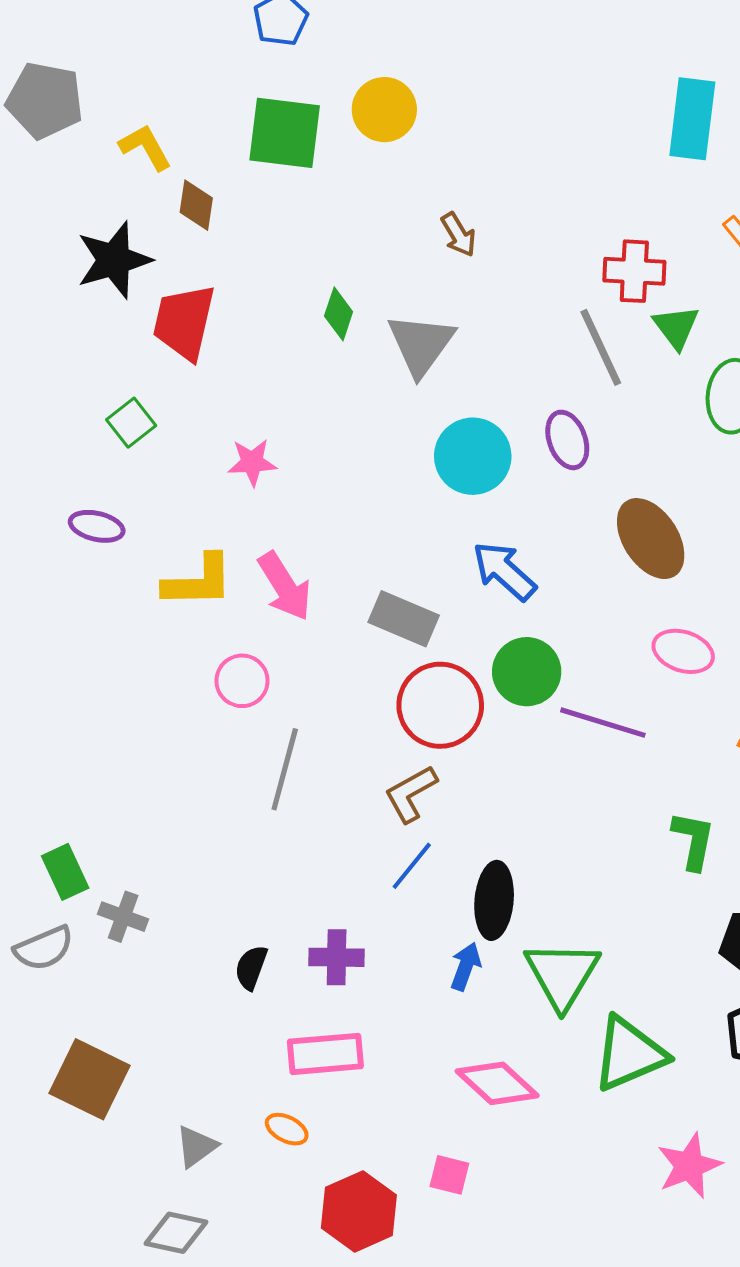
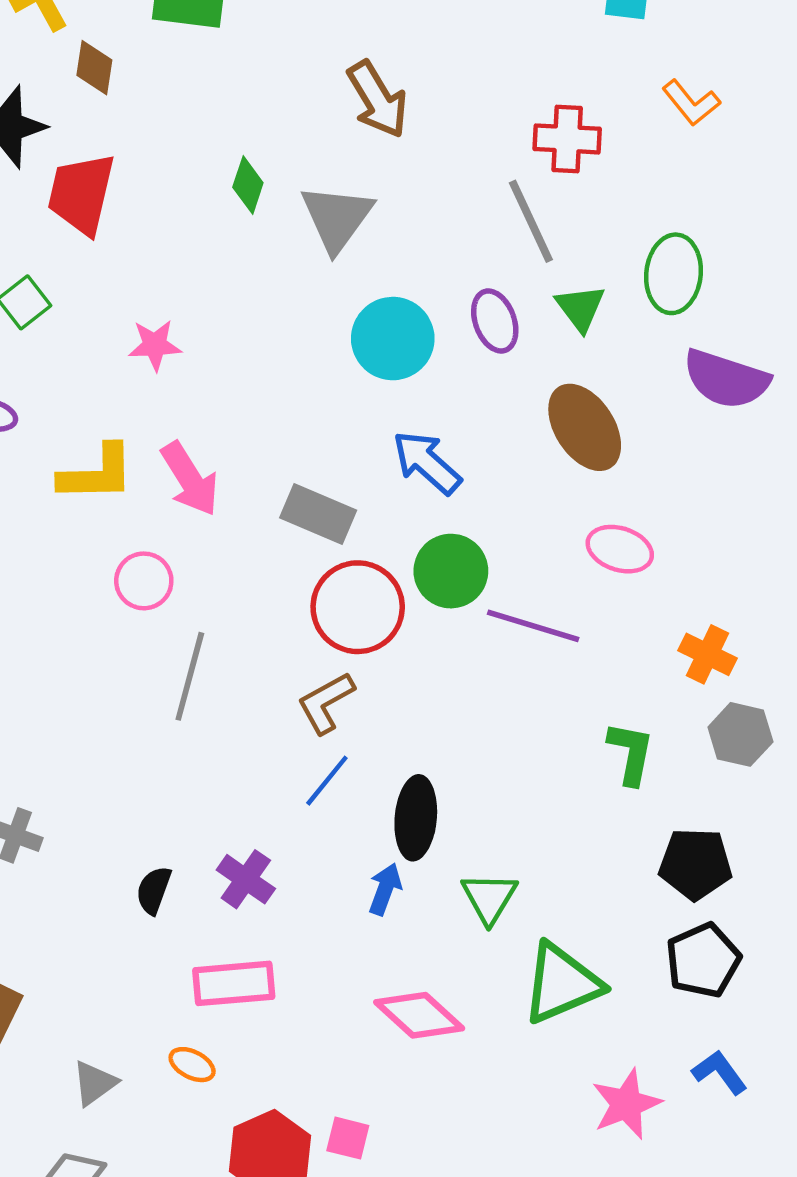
brown arrow: (459, 235) -> (377, 99), size x1.6
green triangle: (676, 327) -> (580, 308), moved
purple cross: (337, 957) -> (246, 879), turned 34
green triangle: (562, 975) -> (489, 898), size x0.7
pink square: (449, 1175) -> (348, 1138), moved

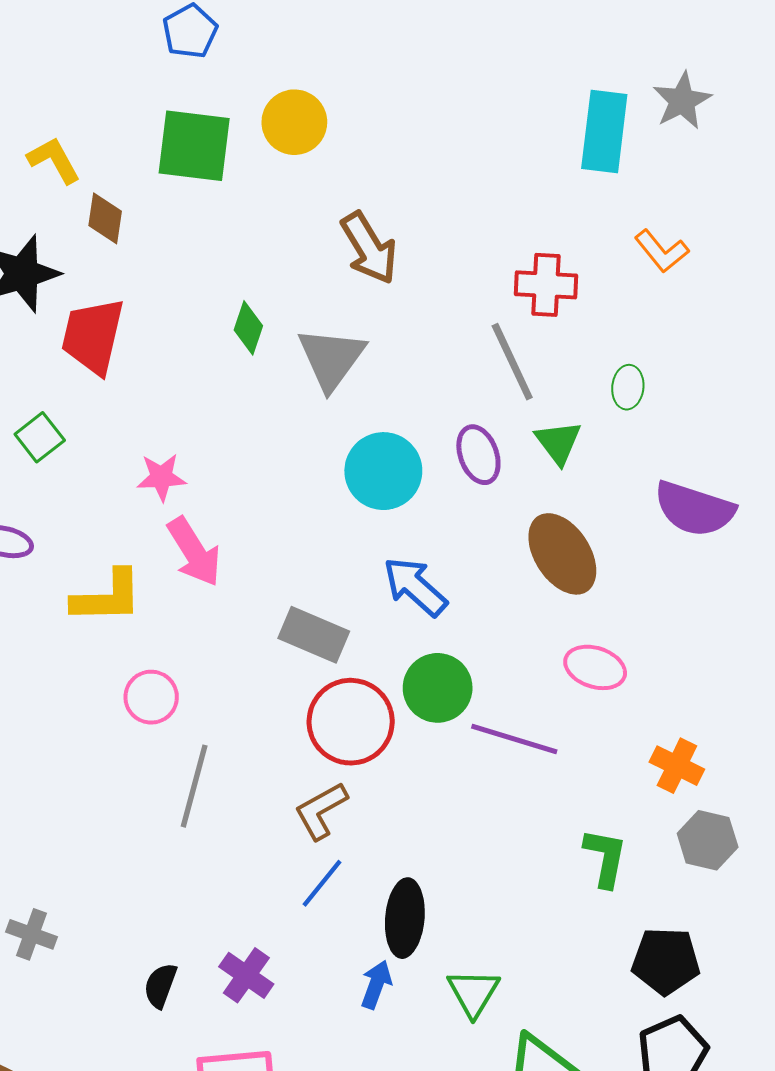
green ellipse: (674, 274) -> (628, 387), moved, size x0.6
pink arrow: (190, 479) -> (194, 552), moved

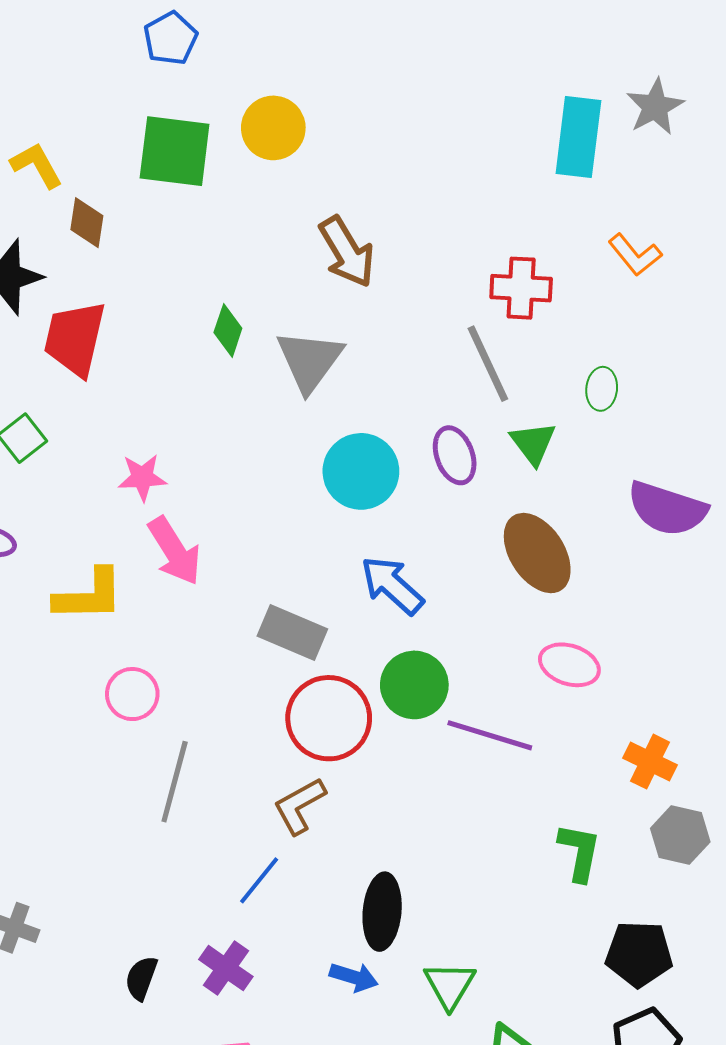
blue line: (322, 883) -> (259, 880), moved
blue arrow: (376, 985) -> (354, 977), turned 87

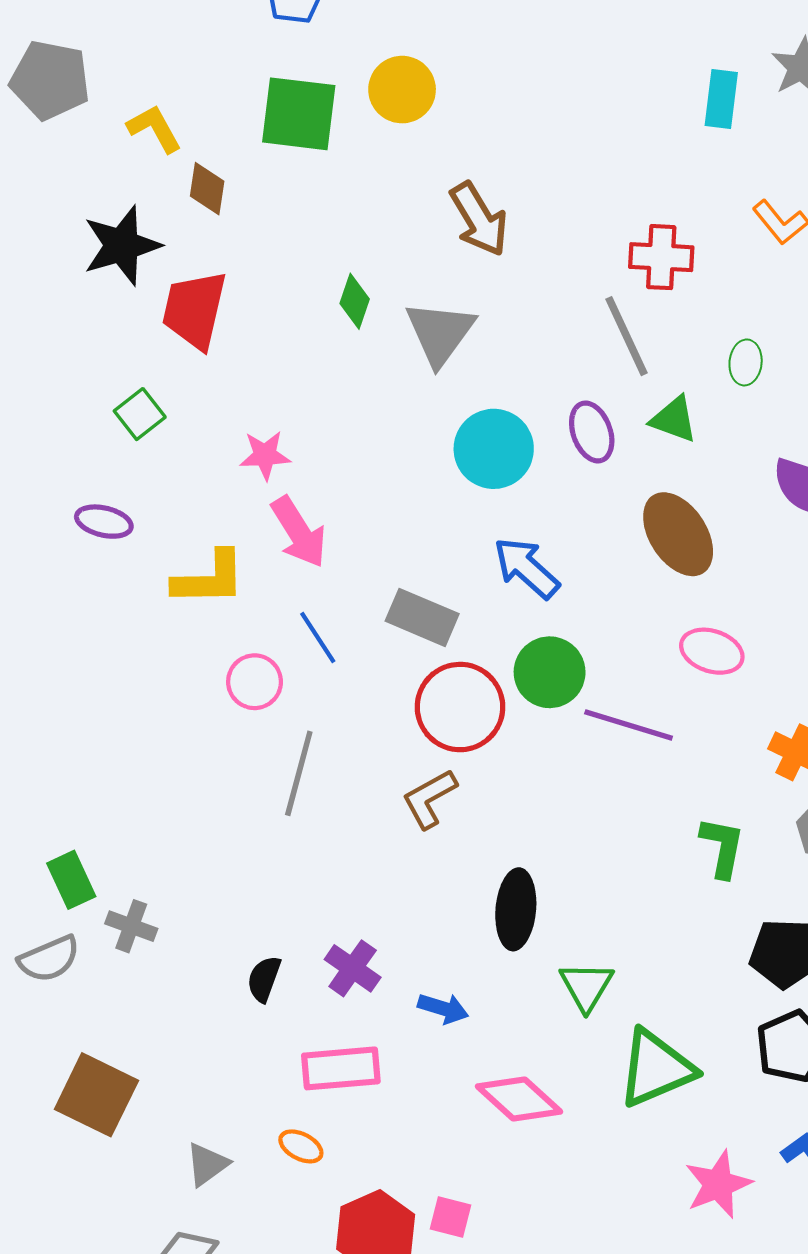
cyan rectangle: (578, 137) -> (721, 99), size x0.7
green triangle: (533, 443) -> (674, 419), turned -33
blue line: (259, 880) -> (318, 637), moved, turned -72
blue arrow: (354, 977) -> (443, 1008), moved

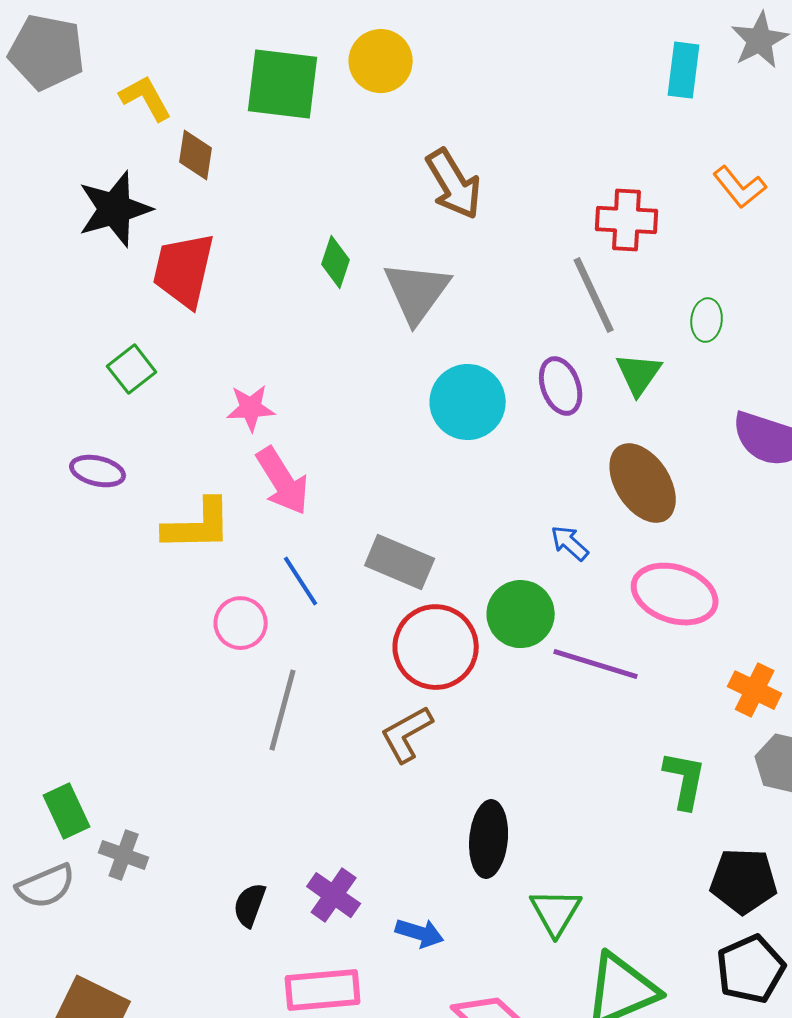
green triangle: (674, 419) -> (639, 374), turned 45
blue arrow: (526, 568) -> (570, 543), moved, size x0.6
pink ellipse: (712, 651) -> (675, 594), size x1.4

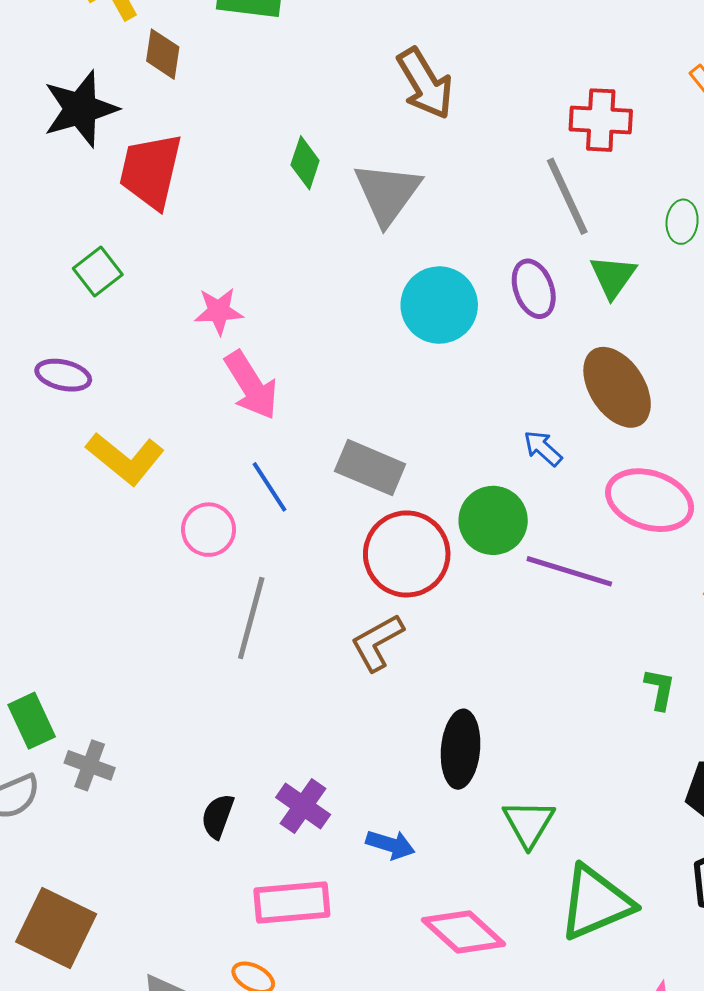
yellow L-shape: (198, 525) -> (125, 458), moved, turned 40
green L-shape: (685, 780) -> (660, 689), size x0.7

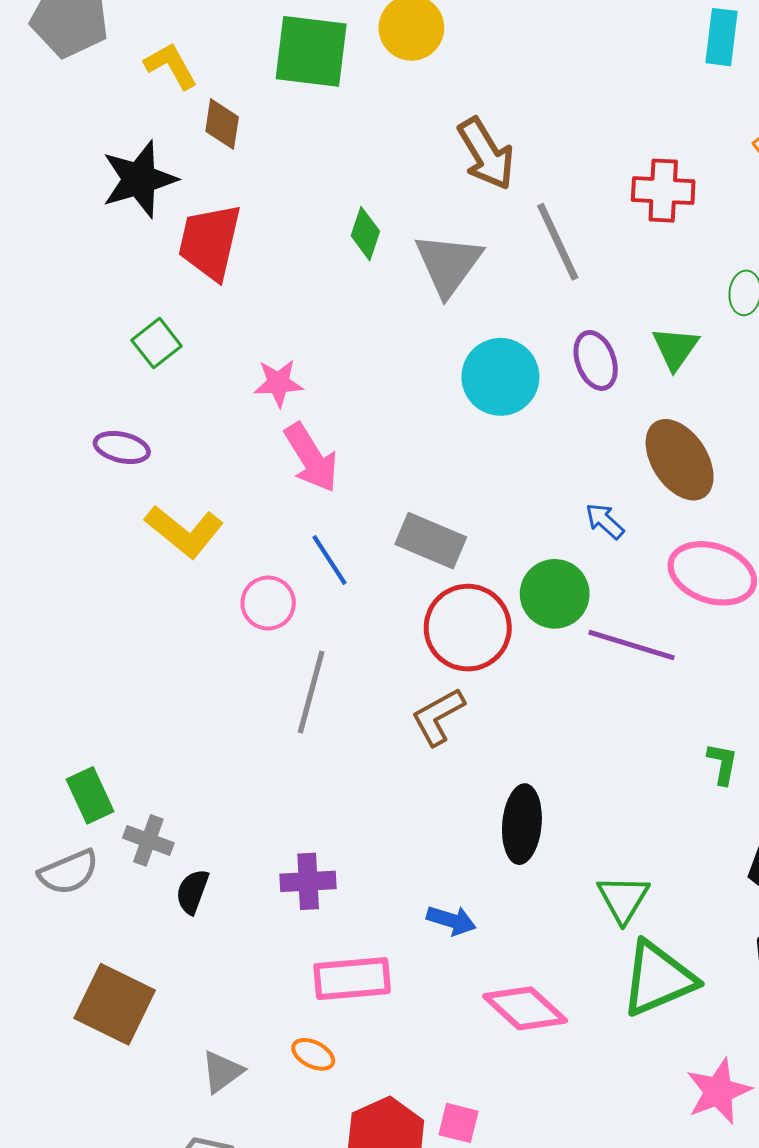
gray line: (567, 196) -> (558, 242), moved
purple cross: (303, 806) -> (308, 881), moved, turned -38
black semicircle: (218, 816) -> (192, 892), moved
green triangle: (529, 823) -> (623, 899), moved

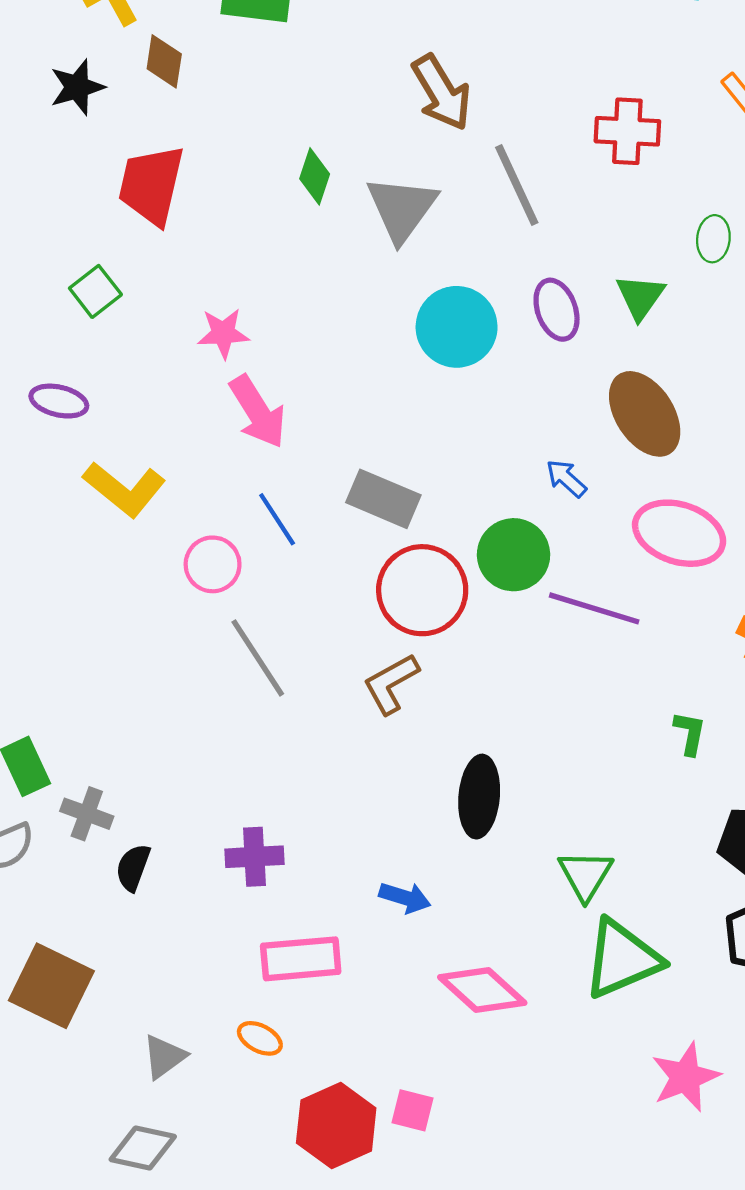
black star: (139, 179) -> (77, 87), moved, size x0.7
gray line: (311, 692) -> (258, 658), turned -48

